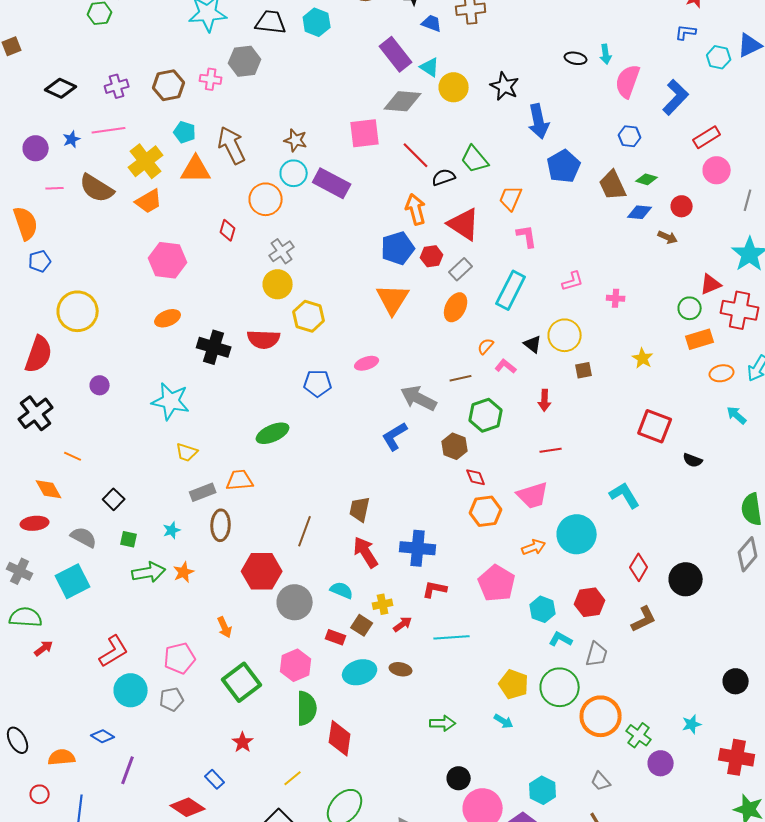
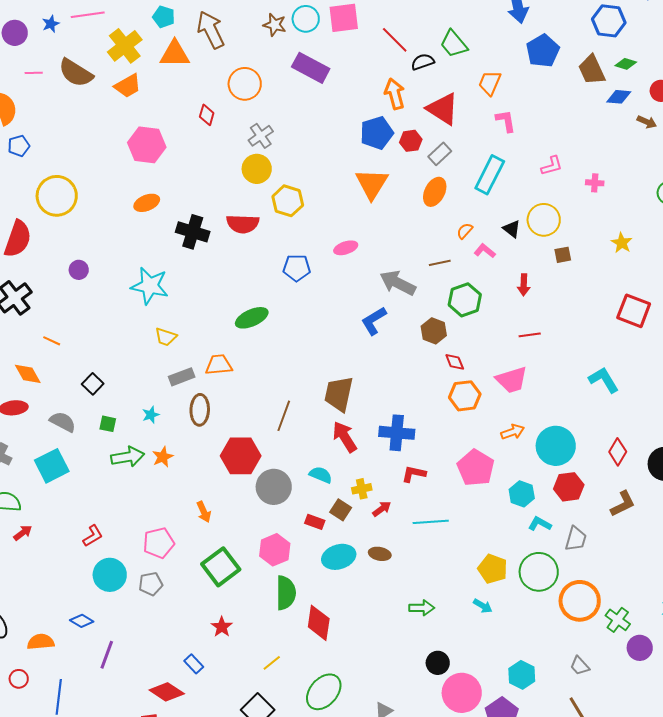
blue hexagon: (630, 136) -> (609, 21), size x1.5
cyan circle: (294, 173) -> (306, 19), moved
brown trapezoid: (360, 509) -> (339, 394), size x1.4
cyan circle: (577, 534) -> (556, 446), moved
red L-shape: (114, 651) -> (93, 536), size x0.7

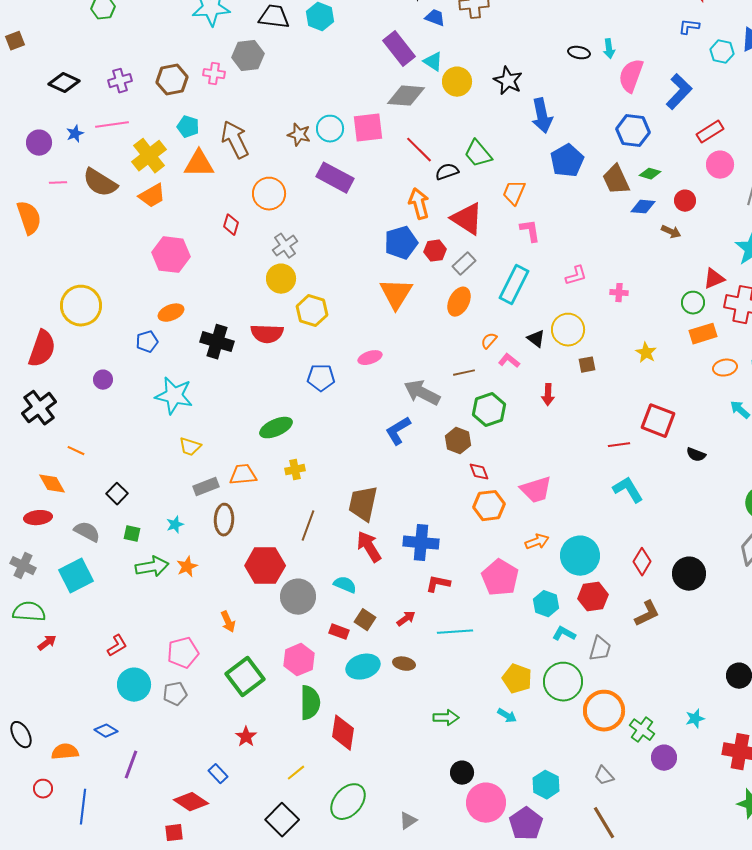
blue pentagon: (19, 146) -> (147, 342), moved
red line: (530, 335) -> (619, 445), moved
yellow cross: (362, 489) -> (295, 470), moved

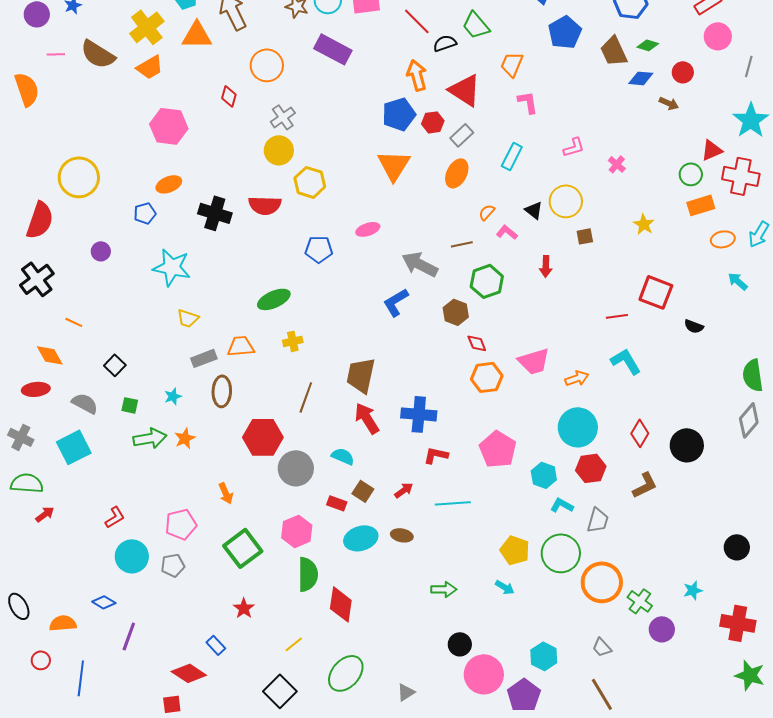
cyan rectangle: (514, 285) -> (512, 156), size x0.7
pink cross: (619, 293) -> (617, 164), turned 36
orange arrow: (537, 542) -> (577, 378), moved

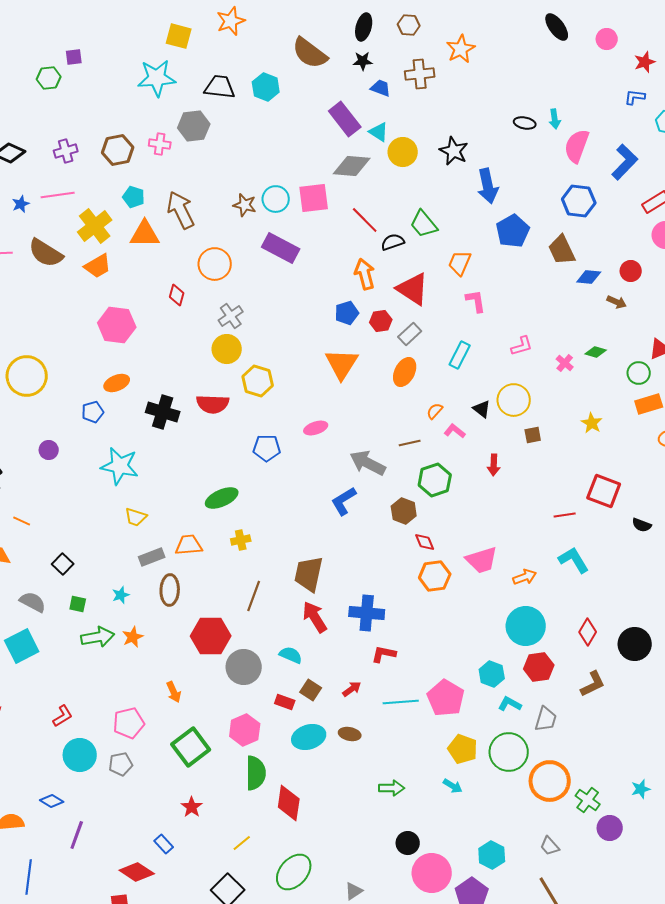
green diamond: (648, 45) -> (596, 352), moved
blue pentagon: (399, 114) -> (347, 313), size x0.7
pink pentagon: (498, 449) -> (446, 698), moved

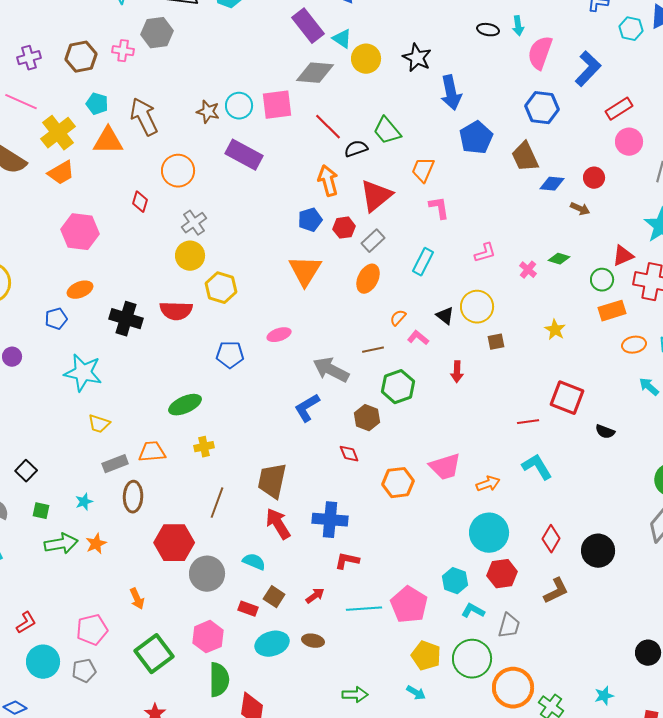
pink line: (58, 195) -> (21, 102), turned 32
red triangle: (413, 289) -> (376, 196), turned 48
red diamond: (425, 542) -> (349, 454), moved

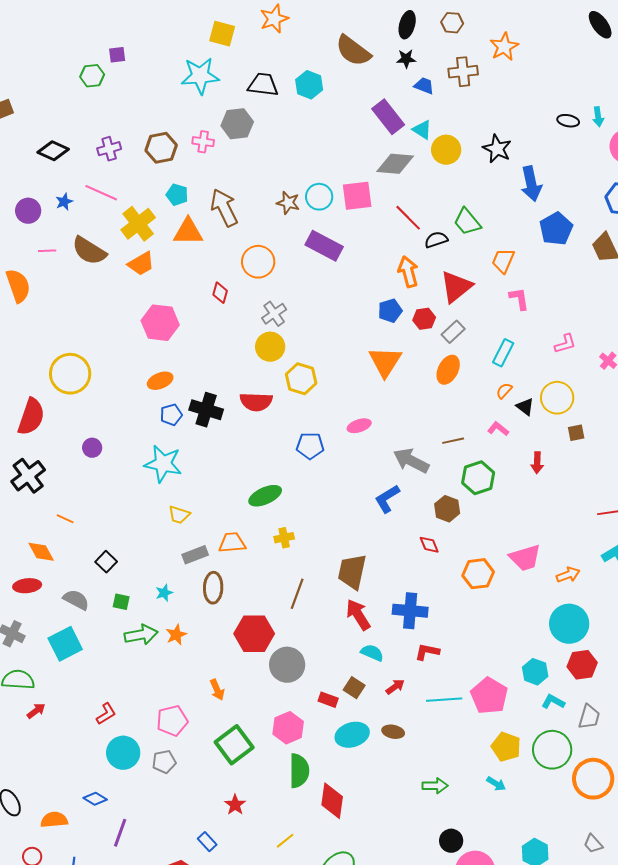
orange semicircle: (398, 318) -> (504, 391), moved
blue pentagon: (56, 319) -> (171, 415), moved
cyan semicircle: (254, 562) -> (372, 653), moved

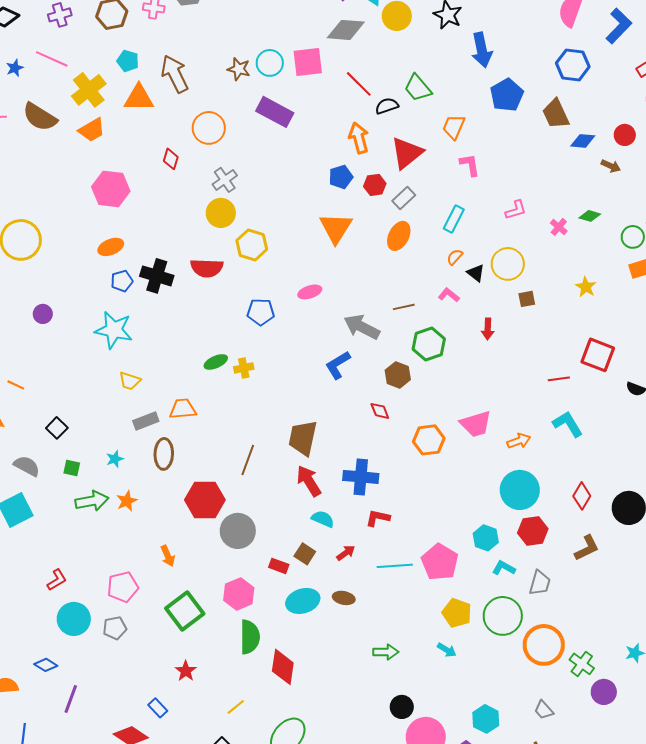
green ellipse: (265, 496) -> (216, 362), size x0.7
yellow cross: (284, 538) -> (244, 368), moved

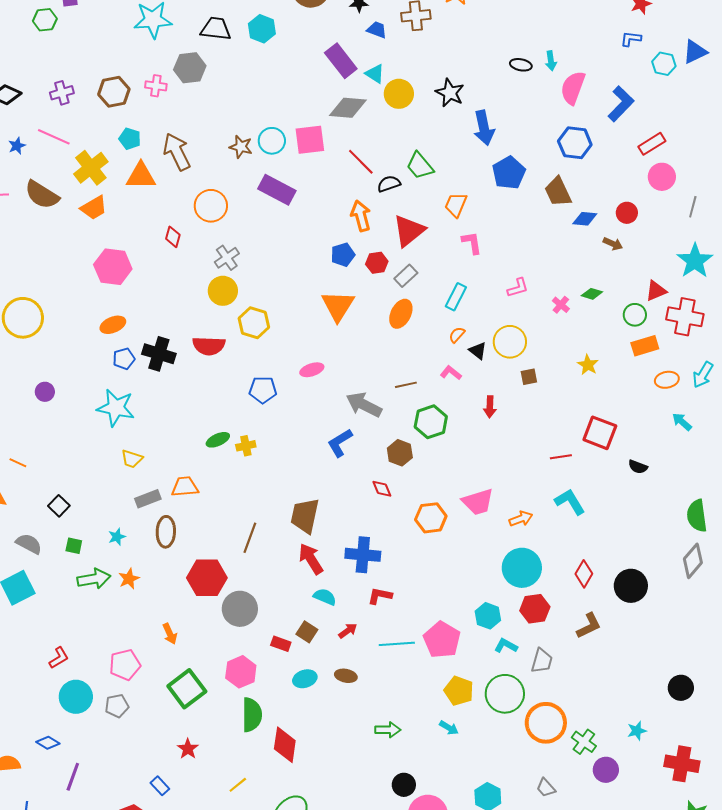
cyan ellipse: (303, 601) -> (305, 679), size x0.7

